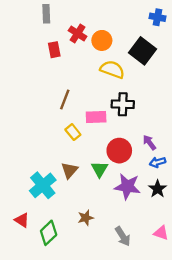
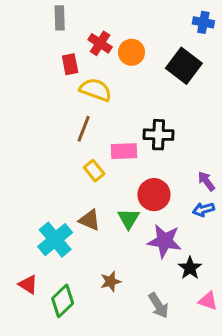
yellow semicircle: (112, 69) -> (96, 90), moved
purple arrow: (149, 142) -> (206, 181), moved
brown triangle: (69, 170) -> (90, 220), turned -48
black star: (158, 189) -> (190, 268), moved

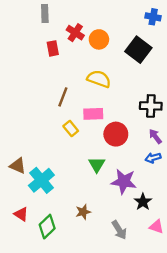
yellow semicircle: (96, 90) -> (99, 79), moved
black cross: (158, 135) -> (151, 106), moved
red circle: (154, 195) -> (116, 134), moved
brown triangle: (90, 220) -> (18, 166), moved

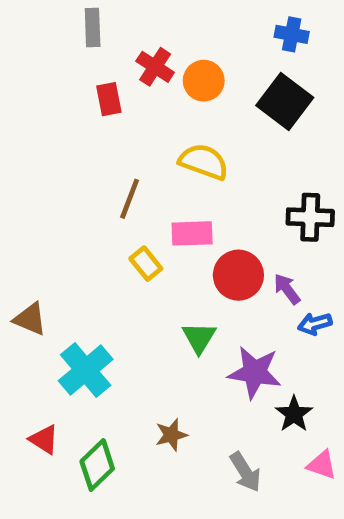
blue cross: (153, 17) -> (292, 34), moved
purple arrow: (155, 136) -> (287, 289), moved
brown triangle: (18, 166) -> (30, 319), moved

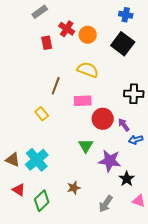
gray rectangle: (93, 27) -> (40, 12), turned 56
yellow rectangle: (146, 264) -> (42, 114), moved
brown triangle: (30, 319) -> (13, 160), moved
gray arrow: (245, 472) -> (106, 204), turned 66

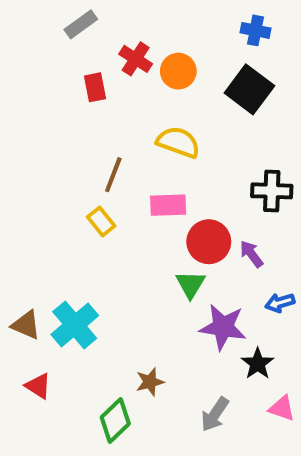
yellow rectangle: (42, 114) -> (101, 221), moved
blue arrow: (136, 140) -> (280, 303), moved
green triangle: (86, 146) -> (190, 284), moved
green diamond: (42, 201) -> (115, 420), moved

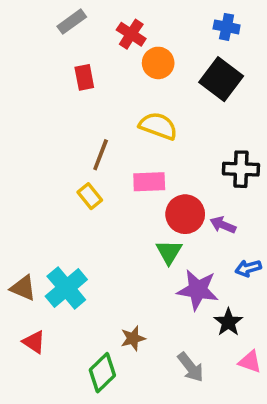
red cross: (136, 59) -> (131, 34), moved
purple arrow: (251, 254) -> (223, 225), turned -30
gray arrow: (215, 414) -> (191, 367), turned -72

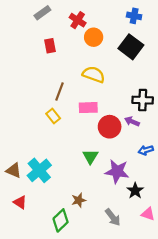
purple arrow: (223, 225) -> (132, 121), moved
green triangle: (169, 252) -> (90, 157), moved
blue arrow: (248, 268) -> (146, 150), moved

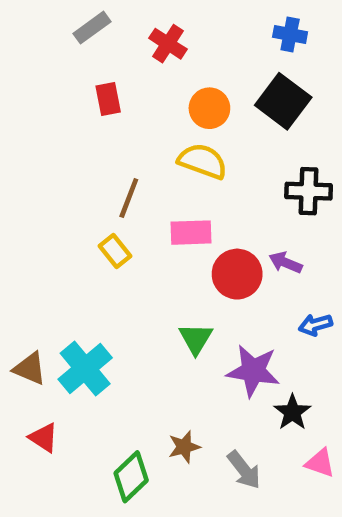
orange circle: (94, 37) -> (209, 108), moved
black cross: (143, 100) -> (309, 191), moved
brown star: (79, 200) -> (184, 447), moved

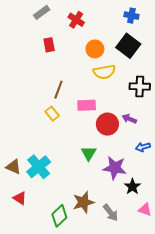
yellow semicircle: (203, 161) -> (104, 72), moved, turned 150
brown star: (184, 447) -> (83, 202), size x1.5

